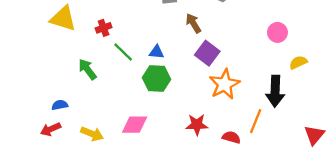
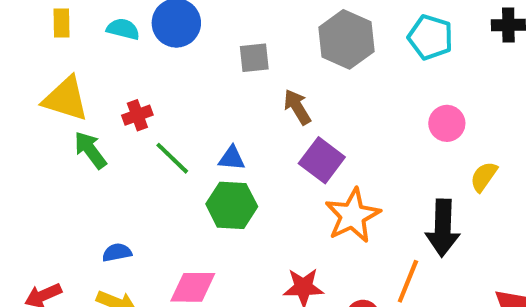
yellow semicircle: (298, 62) -> (484, 177), turned -30
green arrow: (87, 69) -> (90, 150), moved
blue semicircle: (60, 105) -> (117, 252), moved

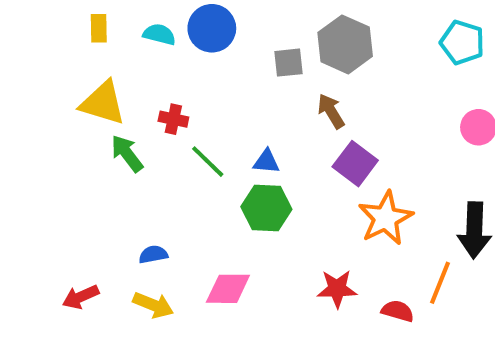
gray hexagon: (346, 39) -> (345, 44), moved
red cross: (137, 115) -> (173, 119), turned 32

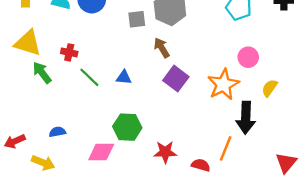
green hexagon: (266, 208) -> (127, 127), moved
orange star: (385, 218) -> (223, 84), moved
red arrow: (81, 297) -> (15, 141), moved
yellow arrow: (153, 305) -> (43, 163), moved

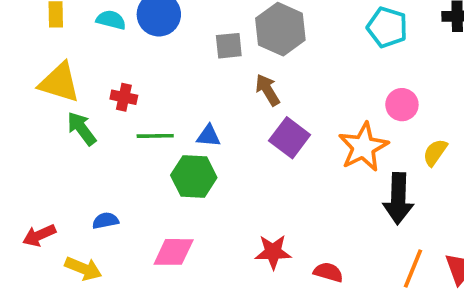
green line: (89, 77) -> (155, 136), turned -45
green hexagon: (127, 127) -> (194, 176), moved
orange line: (226, 148) -> (413, 269), moved

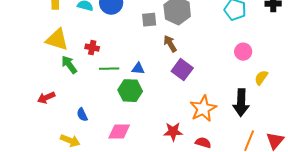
orange star: (363, 147) -> (203, 109), moved
blue semicircle: (105, 221) -> (82, 115), turned -104
red arrow: (39, 235) -> (46, 98), moved

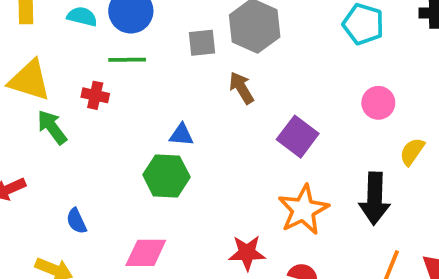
green line: (109, 69) -> (127, 60), moved
purple square: (182, 70) -> (298, 137), moved

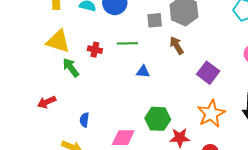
green line: (127, 60) -> (127, 43), moved
green hexagon: (166, 176) -> (158, 119), moved
blue semicircle: (76, 221) -> (84, 120), turned 32

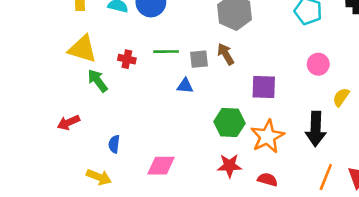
gray square: (155, 20) -> (199, 59), moved
purple square: (208, 73) -> (264, 87), turned -35
green hexagon: (158, 119) -> (229, 123), moved

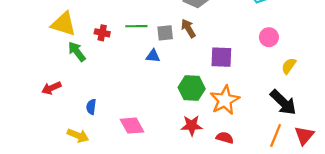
black arrow: (316, 129) -> (283, 102), moved, turned -48
pink diamond: (161, 166) -> (132, 126), turned 60

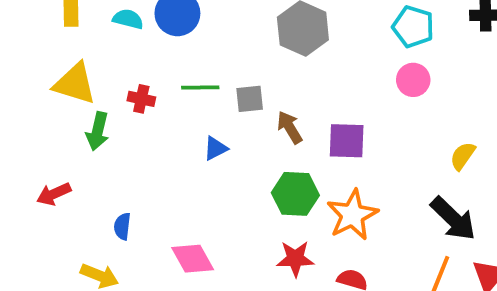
brown arrow: (188, 28) -> (290, 127), moved
pink circle: (269, 37) -> (413, 80), moved
green arrow: (77, 52) -> (98, 131), turned -130
blue triangle: (153, 56) -> (215, 148), moved, turned -32

